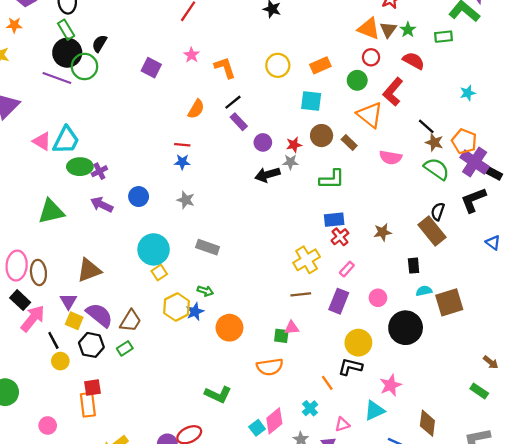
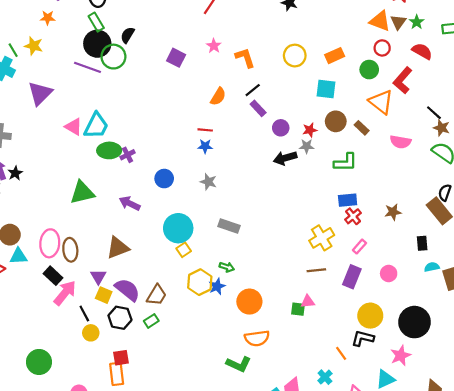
purple arrow: (102, 205) -> (130, 203), moved
black circle: (406, 328) -> (415, 322), moved
orange semicircle: (270, 367) -> (257, 338), moved

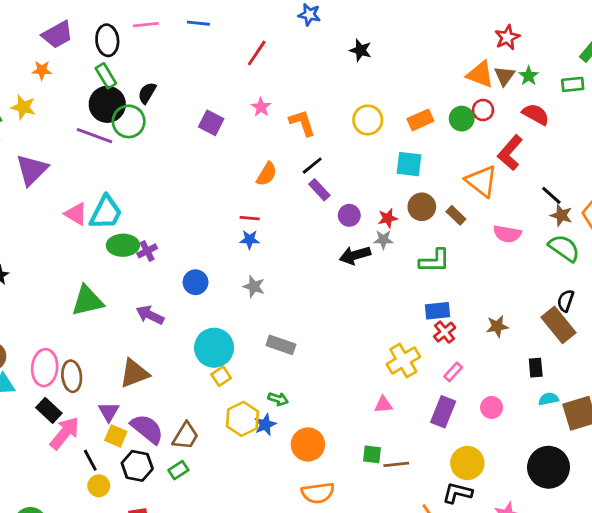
green circle: (369, 70) -> (462, 119), moved
brown line: (316, 270) -> (396, 464), moved
pink triangle: (308, 302) -> (383, 405), moved
black circle: (415, 322) -> (548, 467), moved

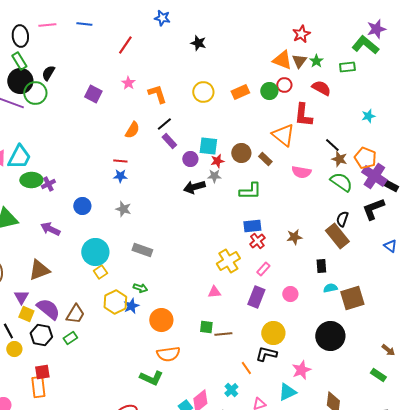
red L-shape: (510, 153) -> (303, 115), turned -35
cyan square: (409, 164) -> (208, 146), moved

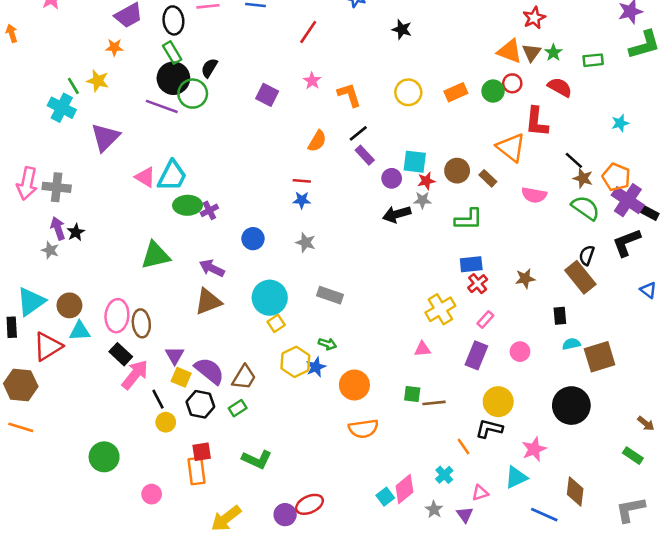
green L-shape: (365, 45) -> (644, 45), moved, turned 124
brown triangle: (39, 270) -> (208, 302), moved
green L-shape: (151, 378) -> (257, 459), moved

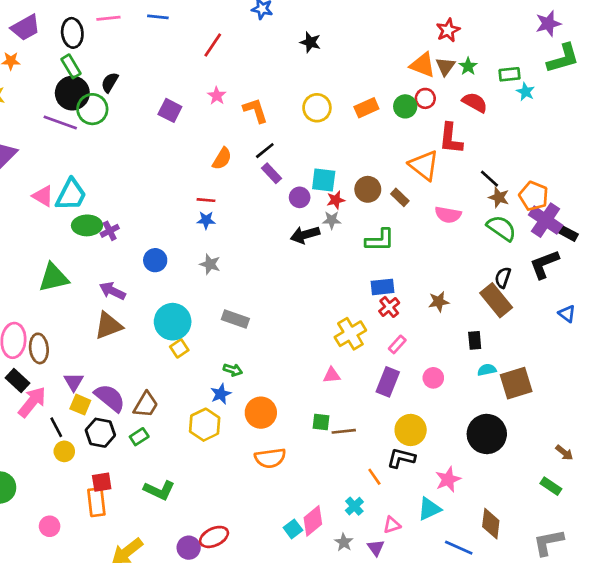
cyan star: (620, 123) -> (526, 92), moved, turned -30
yellow hexagon: (295, 362) -> (205, 425), moved

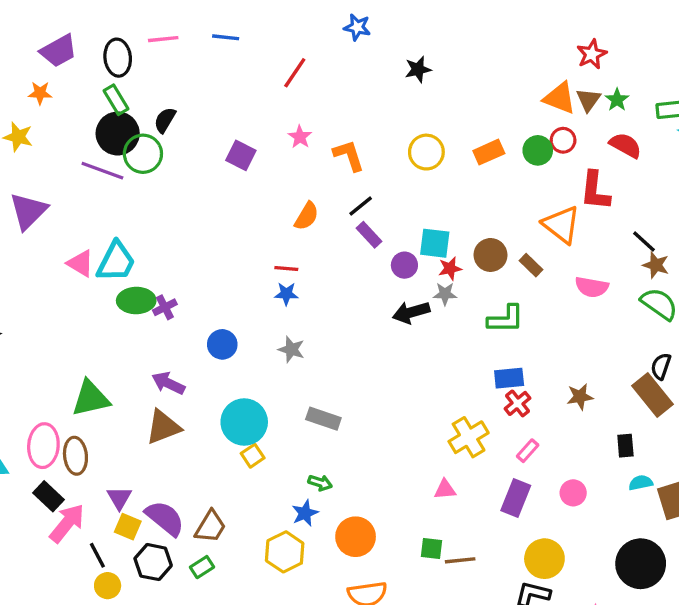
black star: (310, 42) -> (418, 69), turned -30
green triangle: (54, 278) -> (91, 398), moved

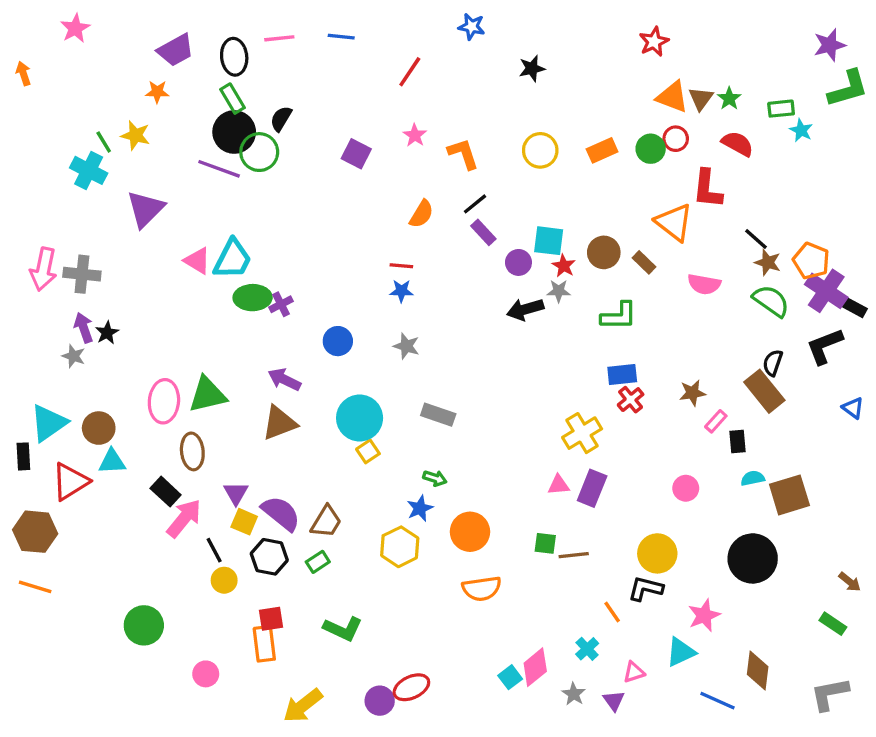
red star: (592, 54) -> (654, 42), moved
red star: (450, 268) -> (564, 266), turned -30
pink ellipse: (43, 446) -> (164, 401), moved
pink rectangle: (528, 451) -> (716, 421), moved
purple rectangle: (516, 498) -> (592, 488), moved

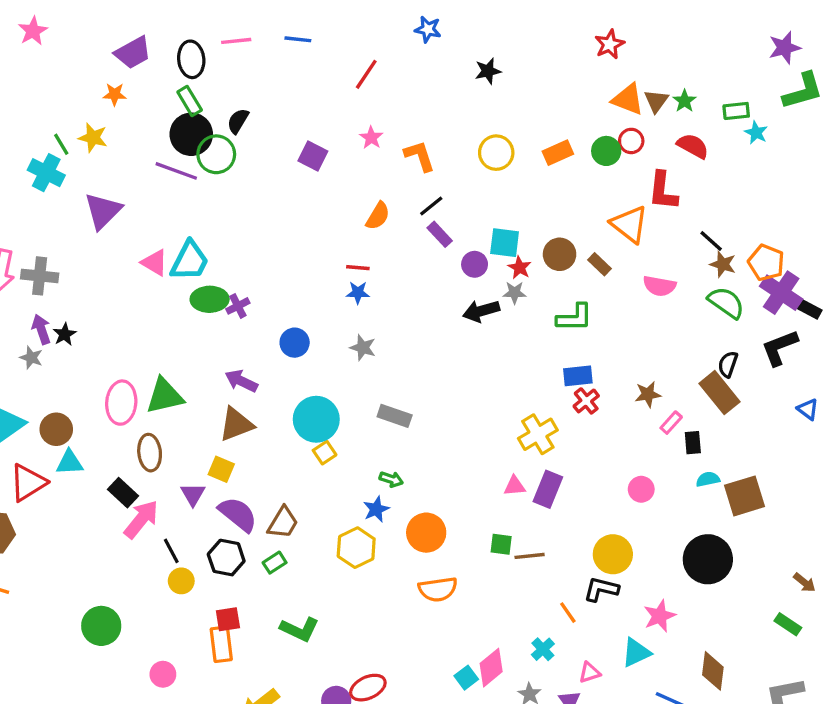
yellow square: (244, 522) -> (221, 469), moved

